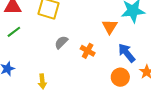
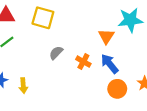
blue arrow: (127, 53) -> (110, 64), moved
yellow arrow: (42, 81) -> (23, 86), moved

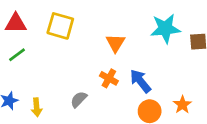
orange triangle: (106, 36) -> (115, 43), moved
gray semicircle: (56, 53) -> (79, 99), moved

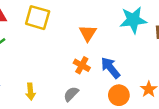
gray semicircle: (79, 99) -> (71, 94), moved
yellow arrow: (37, 107) -> (30, 92), moved

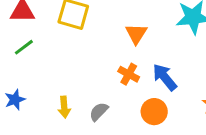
gray semicircle: (71, 94) -> (99, 112), moved
orange circle: (119, 95) -> (154, 112), moved

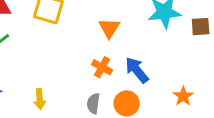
gray semicircle: (99, 112) -> (93, 103), moved, turned -36

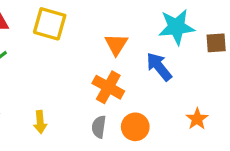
orange cross: (102, 67) -> (108, 87), size x1.4
blue arrow: (137, 70) -> (159, 67), moved

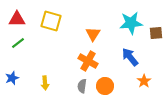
blue arrow: (159, 67) -> (130, 57), moved

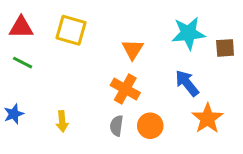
green line: (18, 43) -> (23, 63), turned 64
orange star: (144, 81) -> (207, 118), size x1.5

